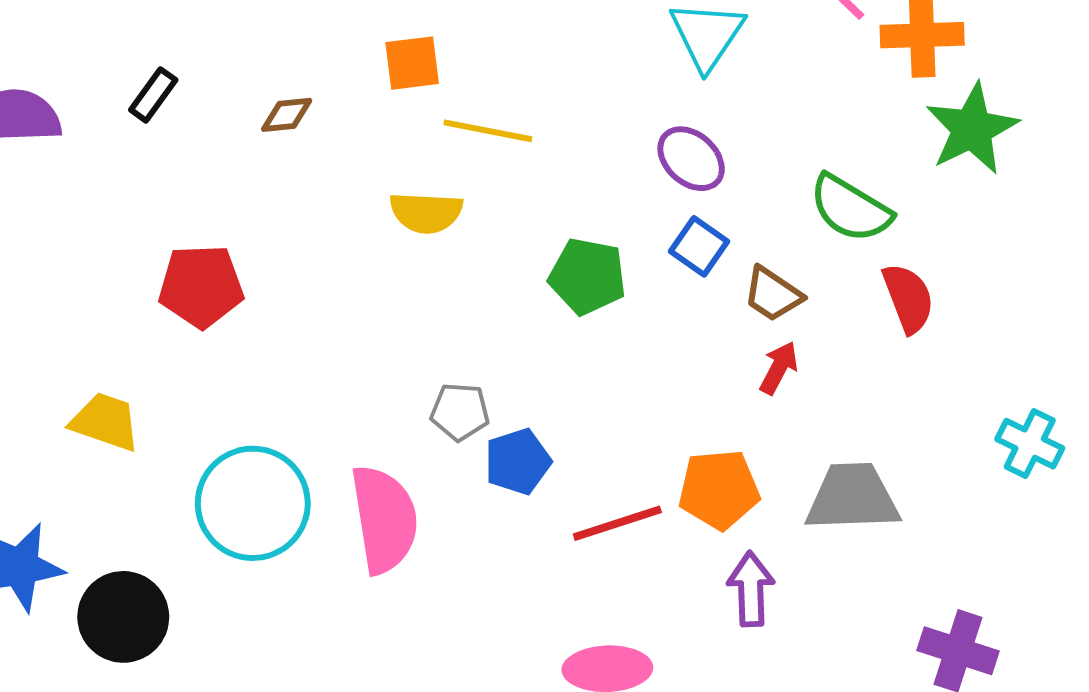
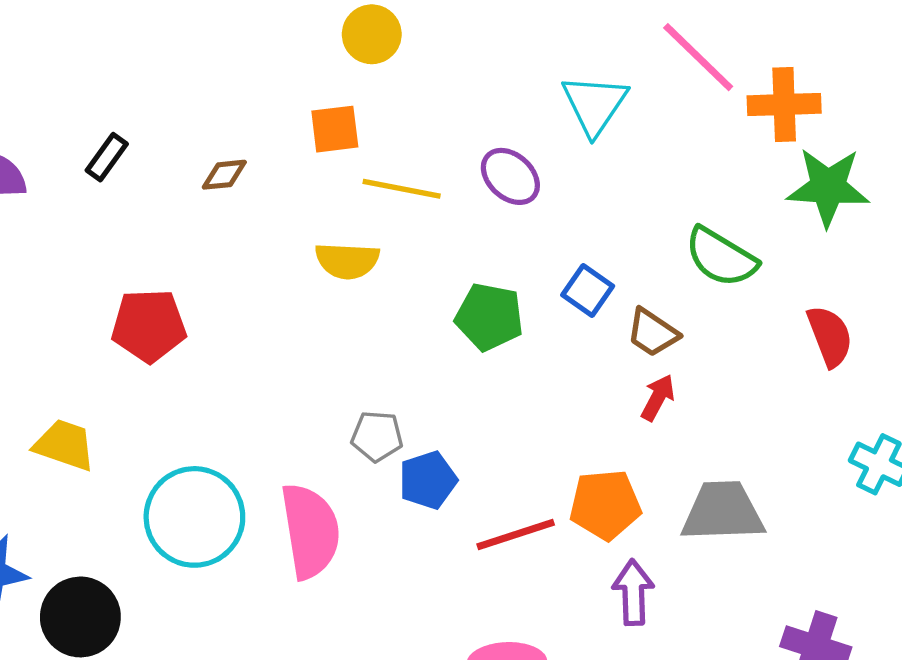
green star: (972, 129) -> (828, 187), turned 30
purple ellipse: (691, 159) -> (510, 176), moved
red semicircle: (908, 298) -> (830, 336), moved

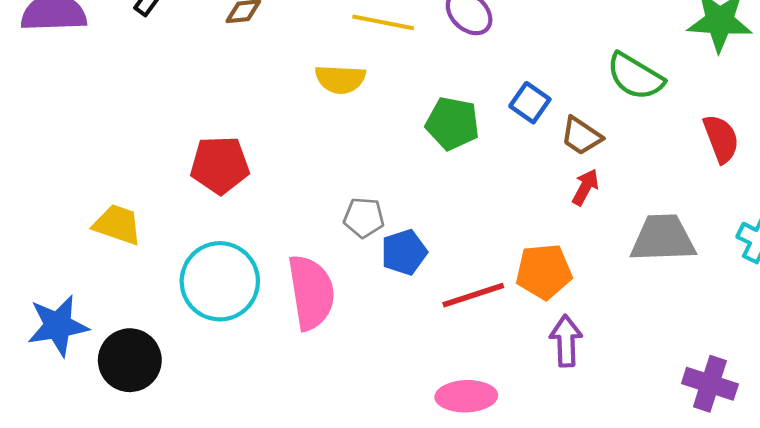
red pentagon: (149, 326) -> (220, 165), moved
gray trapezoid: (723, 512) -> (663, 238), moved

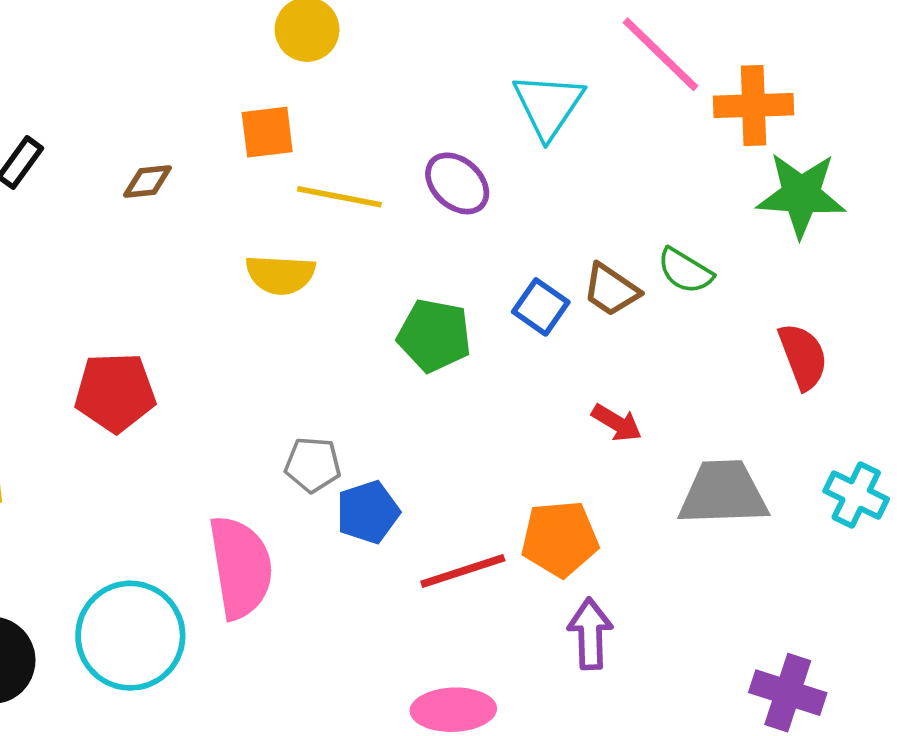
green semicircle: (635, 76) -> (685, 271), size x0.7
brown trapezoid: (581, 136) -> (611, 290), moved
red arrow: (585, 187) -> (617, 423), turned 93
cyan circle: (220, 281) -> (130, 636), moved

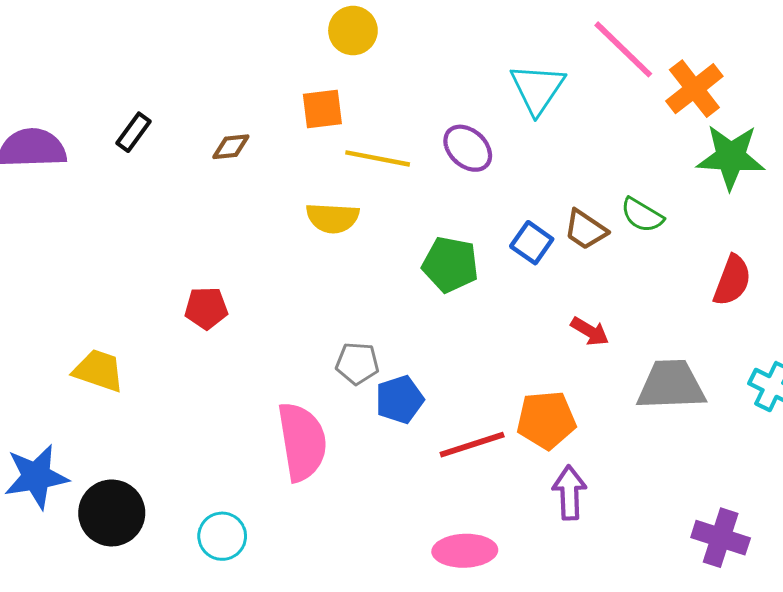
orange cross: (754, 106) -> (694, 89), turned -36
red semicircle: (803, 356) -> (732, 280), turned 42
red pentagon: (115, 392) -> (206, 308), size x0.7
cyan circle: (130, 636) -> (222, 536), moved, size x0.6

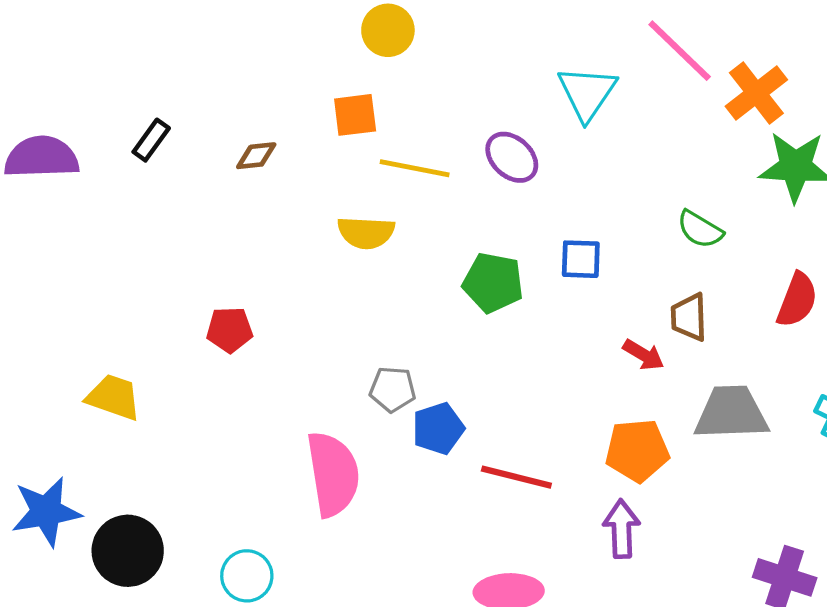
brown trapezoid: (585, 230) -> (689, 317), moved, turned 54
blue square: (532, 243) -> (581, 259), turned -33
orange pentagon: (546, 420) -> (637, 450), moved
red line: (472, 445) -> (516, 477), turned 32

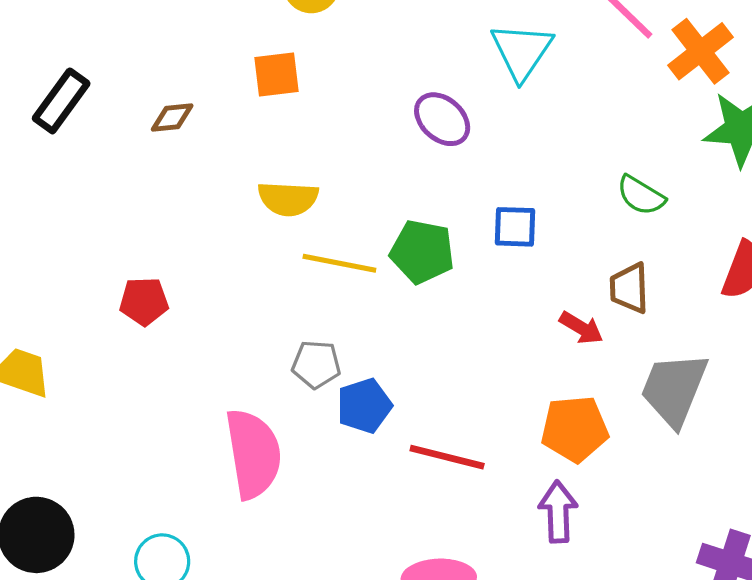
black rectangle: (151, 140) -> (61, 101), size x1.4
yellow line: (415, 168) -> (339, 263), moved
gray trapezoid: (731, 413) -> (674, 389), turned -66

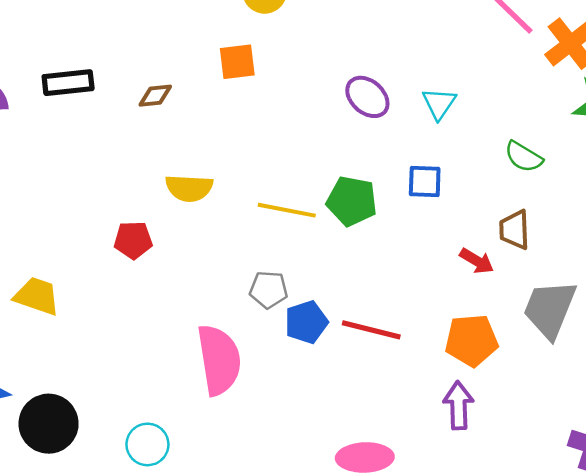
cyan triangle: (522, 51) -> (439, 103), moved, size x0.7
black rectangle: (61, 101) -> (68, 83), turned 48
yellow semicircle: (288, 199) -> (189, 188), moved
red line: (447, 457) -> (371, 330), moved

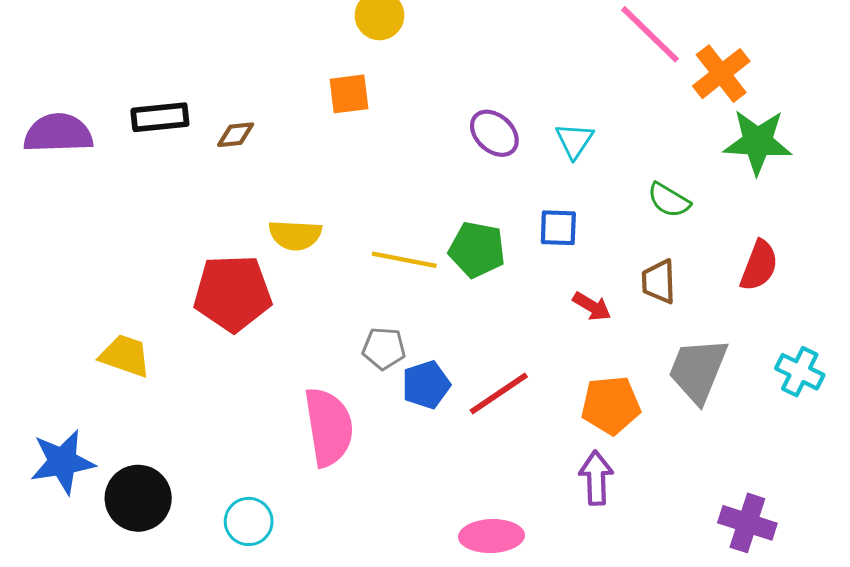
brown diamond: (155, 96) -> (236, 135), moved
red pentagon: (133, 240) -> (233, 293), size x1.8
red arrow: (477, 261) -> (592, 306), moved
red line: (371, 330) -> (499, 394), turned -48

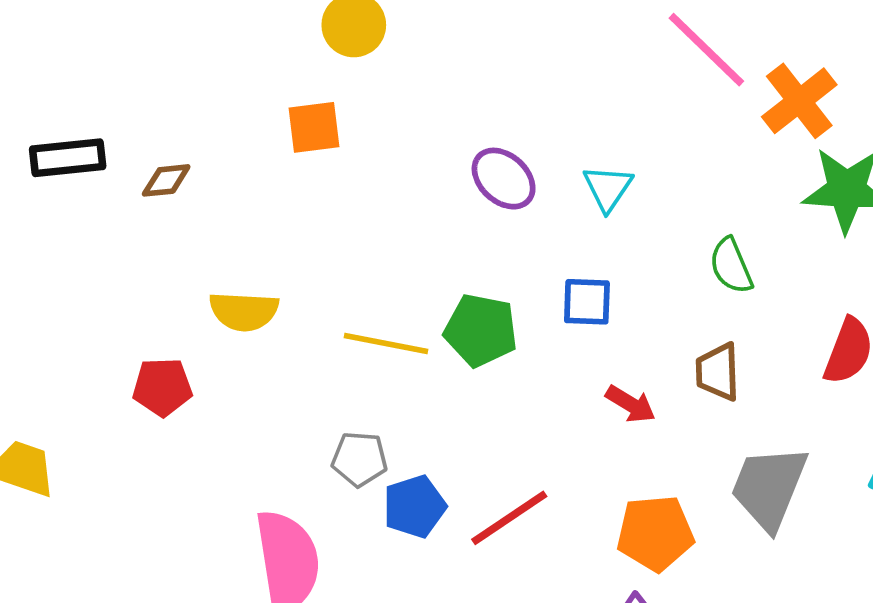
green semicircle: (669, 200) -> (731, 266), turned 36
red pentagon: (233, 293) -> (162, 387), size x0.6

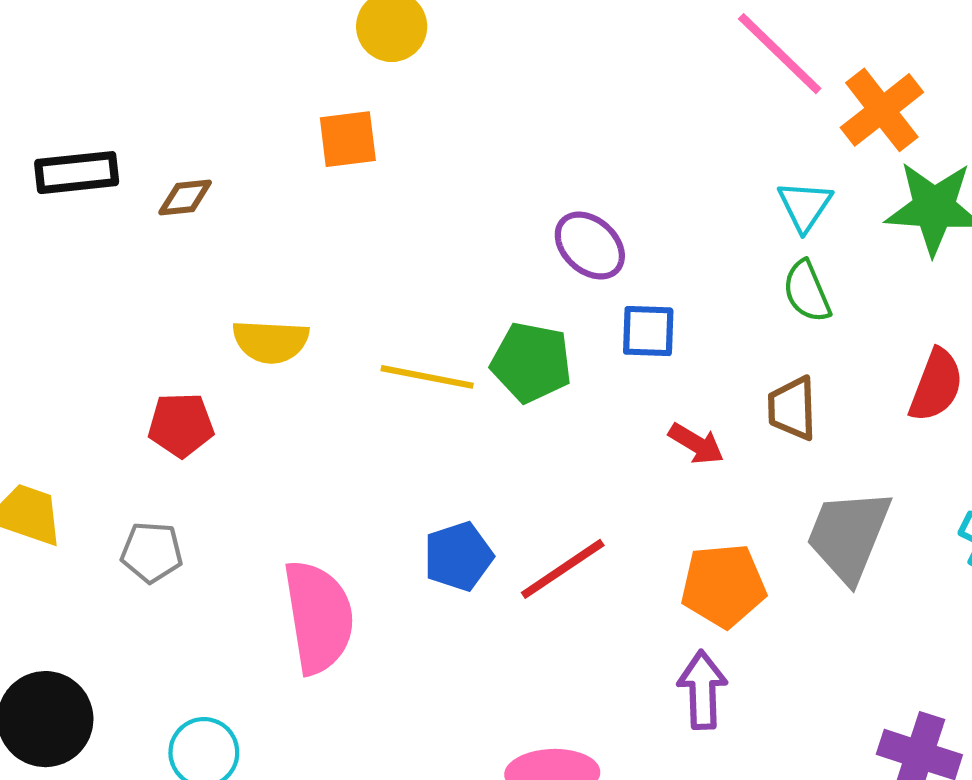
purple ellipse: (504, 179) -> (590, 246), moved
cyan triangle: (608, 188) -> (805, 206), moved
gray pentagon: (360, 459) -> (152, 552), moved

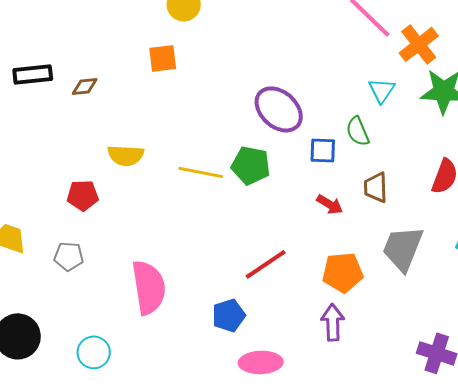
purple ellipse: (590, 246) -> (279, 109), size x1.4
green semicircle: (807, 291) -> (358, 131), moved
blue square: (648, 331) -> (323, 150), moved
blue pentagon: (458, 556) -> (229, 315), moved

